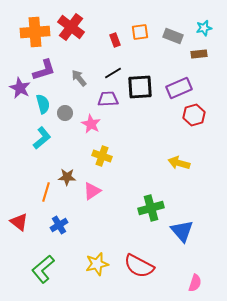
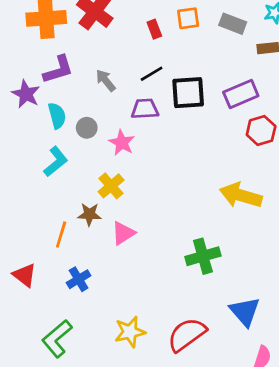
yellow cross: (102, 156) -> (111, 186), moved, turned 30
yellow arrow: (179, 163) -> (241, 195), size x1.4
blue triangle: (182, 231) -> (245, 312), moved
red semicircle: (139, 266) -> (187, 335), turned 116

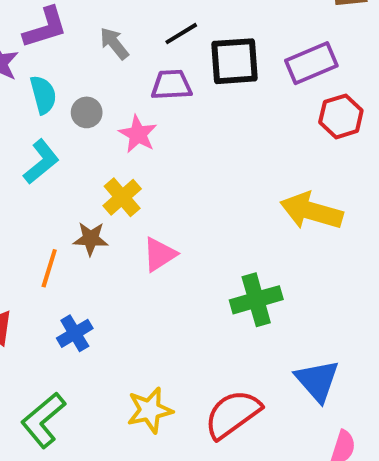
pink triangle: (123, 233) -> (160, 254), moved

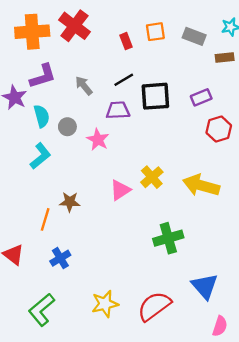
purple rectangle: (311, 63) -> (201, 97), size x0.7
yellow cross: (122, 197) -> (152, 177), moved
pink triangle: (160, 254) -> (120, 190), moved

